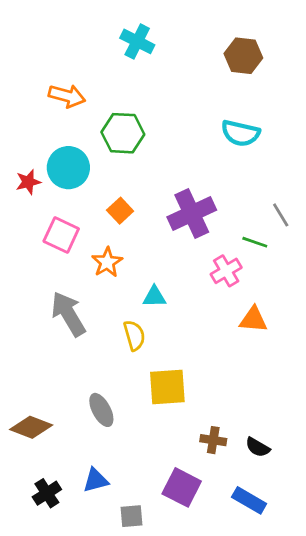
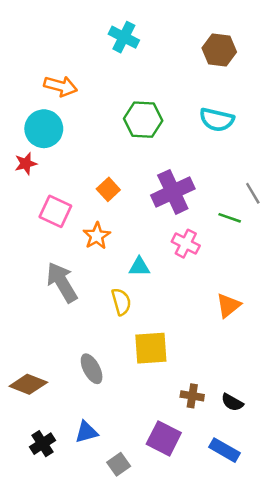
green hexagon: (123, 133) -> (143, 120), moved
cyan circle: (68, 168) -> (44, 129), moved
pink cross: (226, 271) -> (186, 244), moved, turned -32
orange triangle: (253, 320) -> (228, 306), moved, turned -44
gray square: (131, 516) -> (119, 464), turned -30

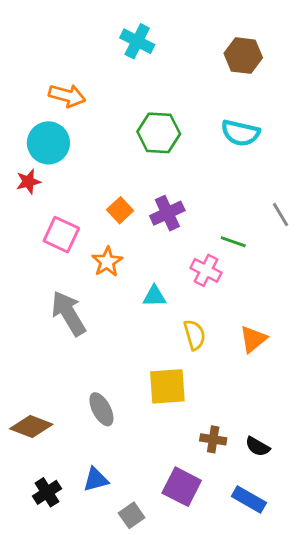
purple cross: (173, 192) -> (167, 213), moved, size x0.7
green line: (230, 218) -> (233, 242), moved
yellow semicircle: (121, 302) -> (195, 335), moved

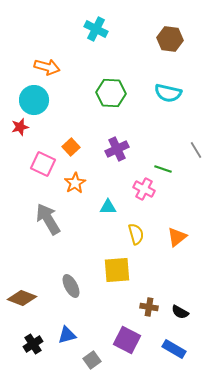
orange square: (120, 210) -> (71, 147), moved

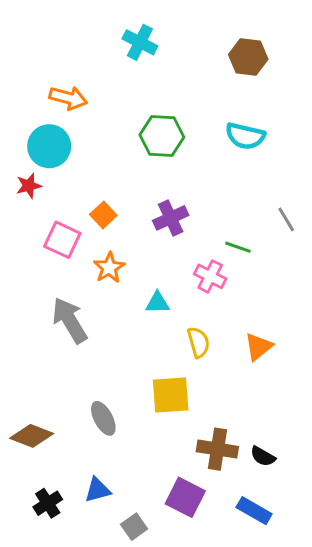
brown cross: (149, 307) -> (217, 449), size x1.5

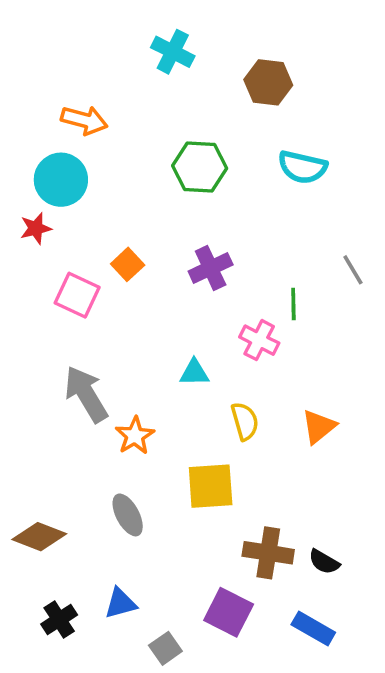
brown hexagon: (248, 57) -> (268, 82), moved
green line: (238, 247) -> (293, 304), turned 70
orange star: (109, 268) -> (135, 436), moved

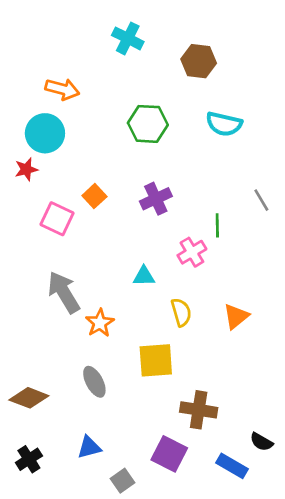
pink cross: (259, 340) -> (192, 252), turned 32
black semicircle: (324, 562) -> (261, 442), moved
black cross: (59, 619) -> (29, 459), moved

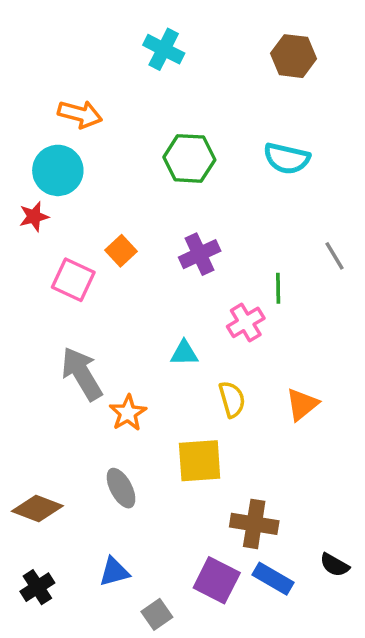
brown hexagon: (199, 61) -> (294, 56), moved
blue rectangle: (232, 466) -> (273, 579), moved

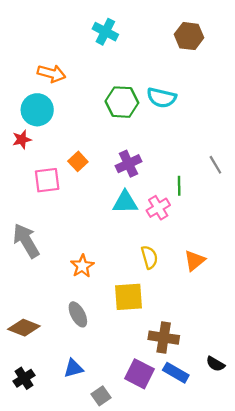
cyan semicircle: (287, 158) -> (162, 98), moved
pink square: (73, 280) -> (47, 180), turned -32
cyan triangle: (184, 353) -> (125, 202), moved, size x1.4
gray arrow: (82, 374) -> (26, 241), moved

